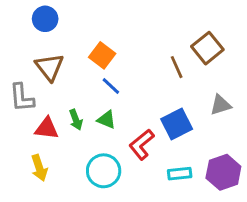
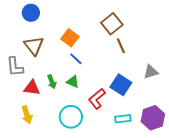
brown square: (207, 48) -> (112, 24), moved
blue square: (177, 124) -> (121, 85), turned -30

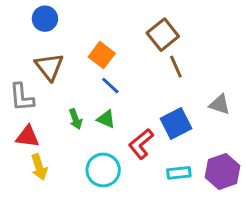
gray triangle: (151, 72) -> (220, 105), turned 35
blue square: (121, 85) -> (176, 123), turned 30
red triangle: (32, 88) -> (27, 137), moved

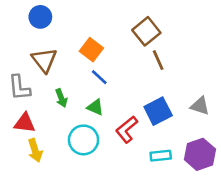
gray triangle: (220, 105) -> (200, 106), moved
green arrow: (76, 119) -> (61, 98), moved
cyan circle: (103, 170) -> (83, 140), moved

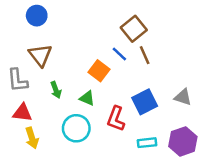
orange square: (91, 50) -> (99, 71), moved
blue line: (99, 77) -> (119, 54), moved
red L-shape: (127, 129) -> (116, 119), turned -30

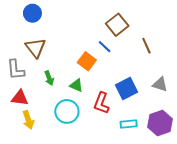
brown line: (145, 55) -> (146, 46), moved

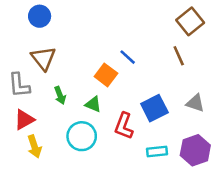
brown square: (117, 25) -> (190, 21), moved
red triangle: (20, 98) -> (24, 120), turned -36

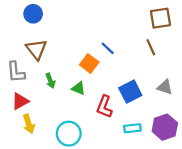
brown square: (190, 21) -> (160, 18), turned 30
cyan circle: (82, 136) -> (69, 134), moved

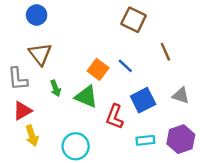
brown square: (160, 18) -> (134, 20), moved, turned 35
blue line: (108, 48) -> (125, 66), moved
green triangle: (78, 88) -> (86, 97), size x1.5

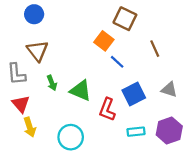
orange square: (98, 69) -> (104, 41), moved
red triangle: (22, 111) -> (21, 104), turned -42

